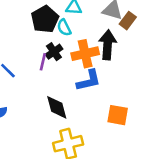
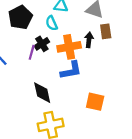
black pentagon: (45, 19) -> (20, 17), moved
brown rectangle: (128, 21) -> (106, 31), moved, turned -48
black arrow: (108, 45) -> (89, 40), size x0.6

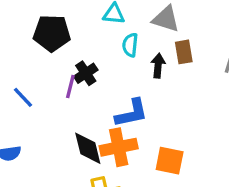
black pentagon: (20, 17) -> (52, 33), turned 30
cyan semicircle: (52, 23) -> (130, 45), moved, turned 32
orange cross: (69, 47) -> (119, 147), moved

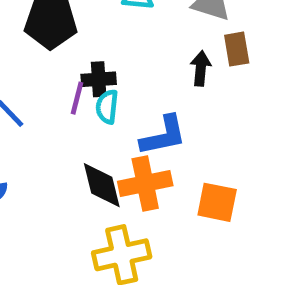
cyan semicircle: (130, 45) -> (107, 107), moved
black cross: (86, 73) -> (99, 79), turned 30

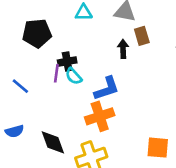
cyan semicircle: (107, 107) -> (74, 76), turned -42
black diamond: (102, 185) -> (53, 142), moved
orange square: (217, 202) -> (158, 148), moved

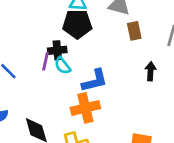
black pentagon: (37, 33) -> (77, 24), moved
black arrow: (123, 49) -> (151, 71), moved

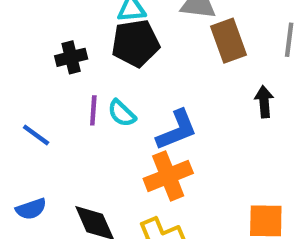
brown rectangle: (134, 31) -> (229, 41), size x1.4
black cross: (57, 50) -> (71, 57), moved

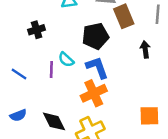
black pentagon: (135, 43) -> (95, 36), moved
purple line: (93, 110) -> (51, 70), moved
blue L-shape: (177, 130) -> (97, 67), turned -85

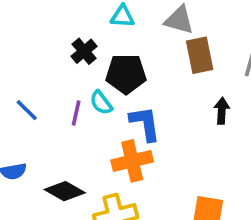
black cross: (37, 30) -> (84, 51), moved, turned -35
black pentagon: (95, 36) -> (126, 74), moved
black diamond: (54, 121) -> (65, 191), turned -45

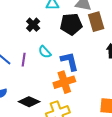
black pentagon: (126, 74) -> (71, 24), moved
purple line: (76, 113) -> (24, 60), moved

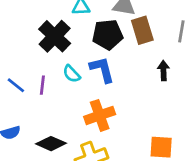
black cross: (33, 25) -> (55, 36), size x1.6
blue L-shape: (70, 61) -> (102, 69), moved

